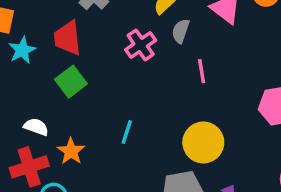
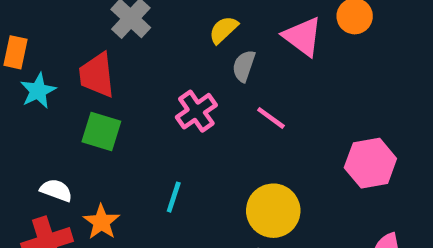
pink cross: (141, 45) -> (196, 111), moved
pink line: (202, 71) -> (271, 118), turned -45
green square: (71, 82) -> (101, 132), turned -36

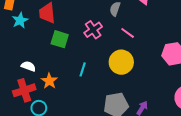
green square: (101, 132) -> (60, 39), moved
yellow circle: (273, 211) -> (121, 62), moved

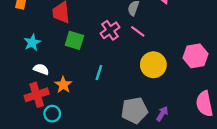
cyan star: (20, 20) -> (32, 43), moved
pink line: (128, 33) -> (138, 31), moved
yellow circle: (121, 62) -> (153, 65), moved

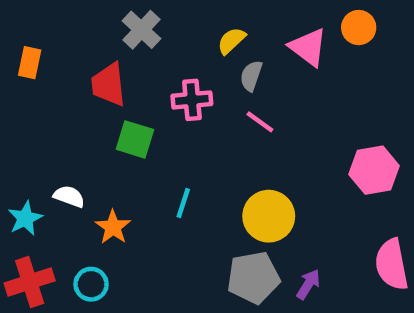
pink cross: (110, 30) -> (192, 100), moved, turned 30
cyan star: (32, 43) -> (25, 218), moved
yellow circle: (153, 65) -> (269, 216), moved
red cross: (37, 95) -> (30, 282), moved

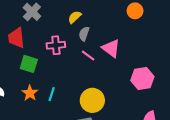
pink triangle: (308, 47) -> (111, 48), moved
orange star: (113, 227) -> (30, 93), moved

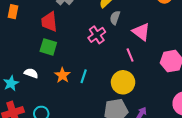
pink cross: (56, 45) -> (97, 35), moved, turned -30
pink line: (88, 56) -> (130, 55), moved, turned 32
green square: (29, 64) -> (48, 47), moved

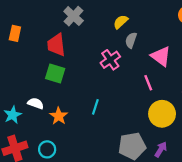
orange star: (62, 75) -> (59, 116), moved
yellow circle: (123, 82) -> (162, 114), moved

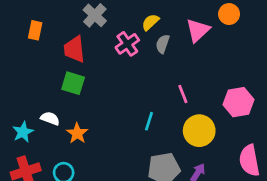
orange rectangle: (15, 33) -> (35, 30), moved
pink triangle: (161, 56) -> (198, 30), moved, turned 40
pink cross: (110, 60) -> (127, 44), moved
cyan line: (95, 107) -> (149, 121), moved

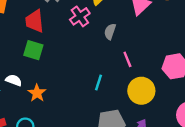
gray semicircle: (163, 44) -> (110, 32), moved

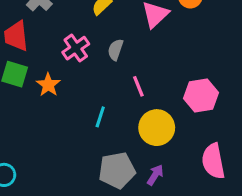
pink cross: (80, 16) -> (76, 48), moved
orange star: (37, 93) -> (48, 85), moved

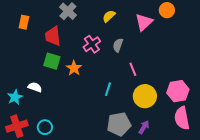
pink hexagon: (201, 95) -> (178, 91), moved

